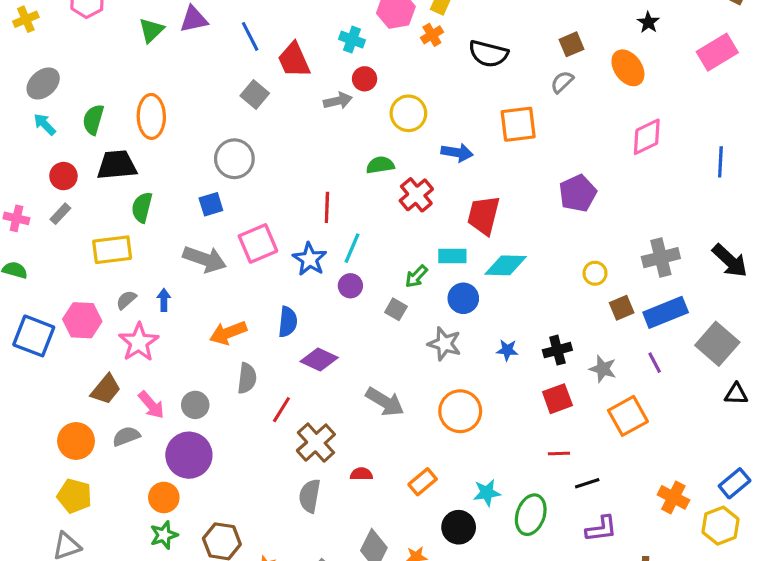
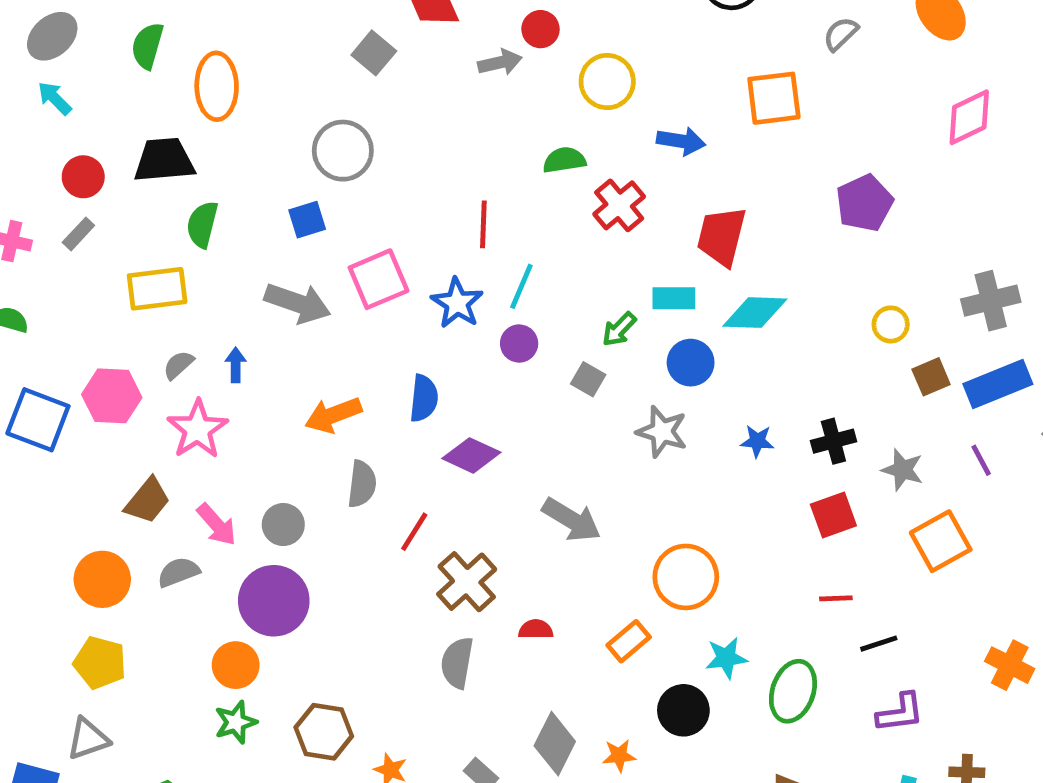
green semicircle: (93, 120) -> (148, 46), moved
orange circle: (460, 411) -> (686, 577), moved

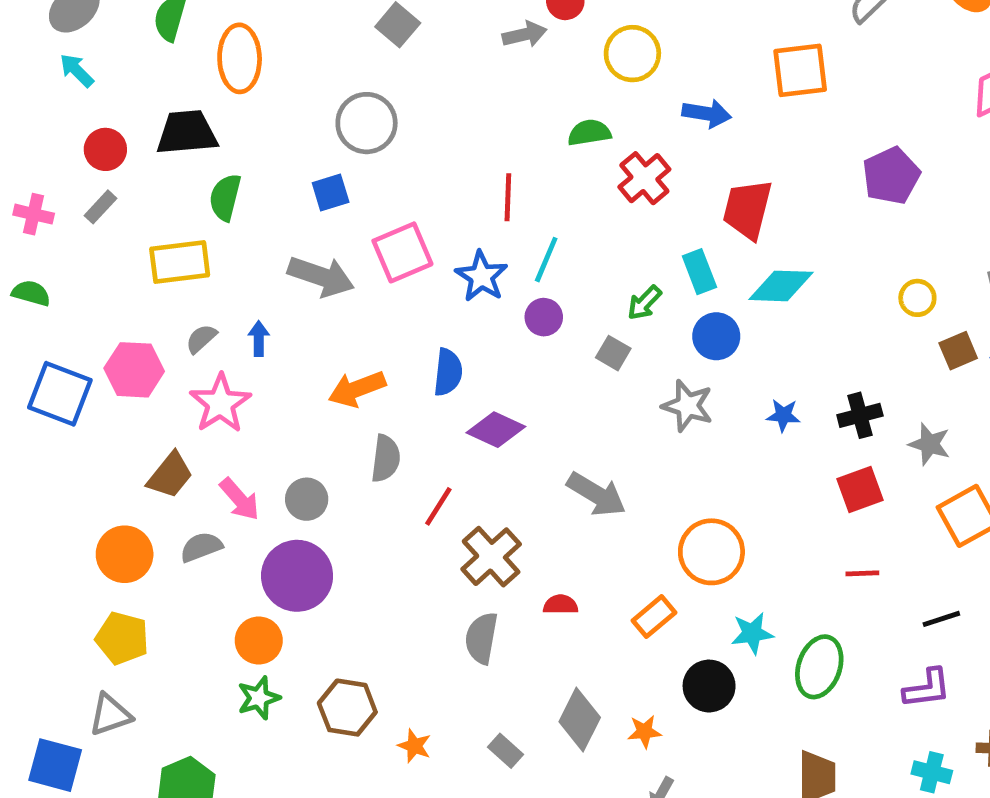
cyan rectangle: (674, 298) -> (699, 272), turned 69
black line: (879, 644) -> (941, 619), moved

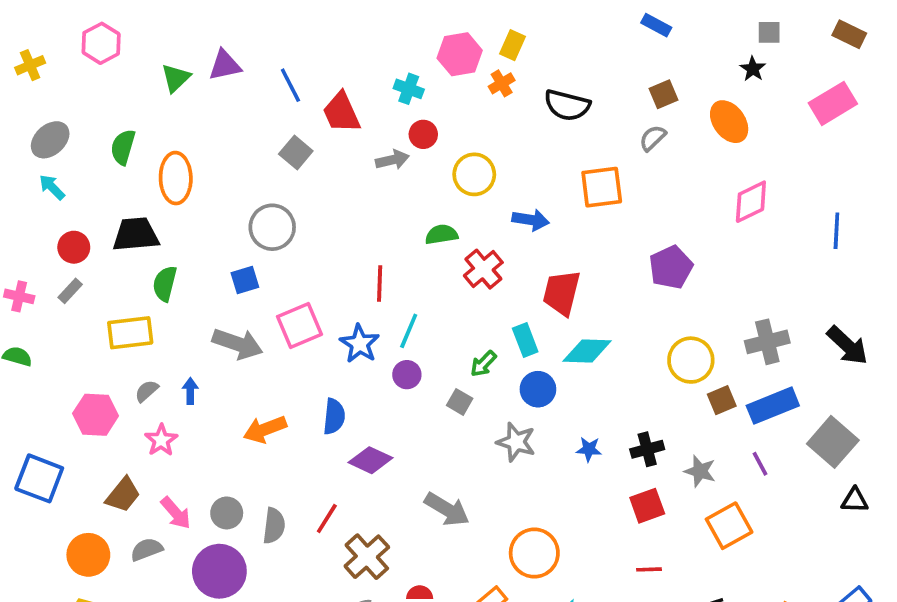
yellow circle: (917, 298) -> (691, 360), size x1.6
blue square: (60, 394) -> (39, 478), moved
pink star: (220, 403) -> (161, 440), size x0.7
gray semicircle: (386, 458) -> (274, 526), moved

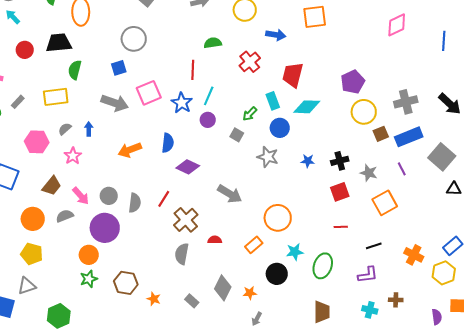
green semicircle: (441, 234) -> (213, 43), moved
purple pentagon: (671, 267) -> (353, 82), moved
gray rectangle: (70, 291) -> (18, 102), moved

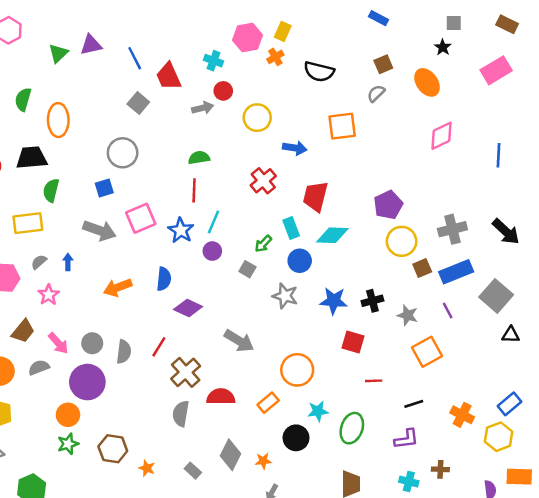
green semicircle: (213, 43) -> (199, 158), moved
blue star: (308, 161) -> (334, 301), size x1.6
red square: (340, 192) -> (353, 342), moved, turned 36
red semicircle: (215, 240) -> (221, 397), size x1.6

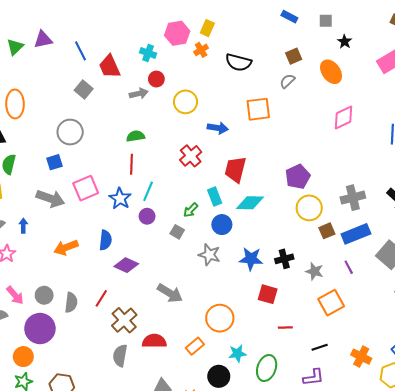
gray square: (454, 23) -> (326, 21), moved

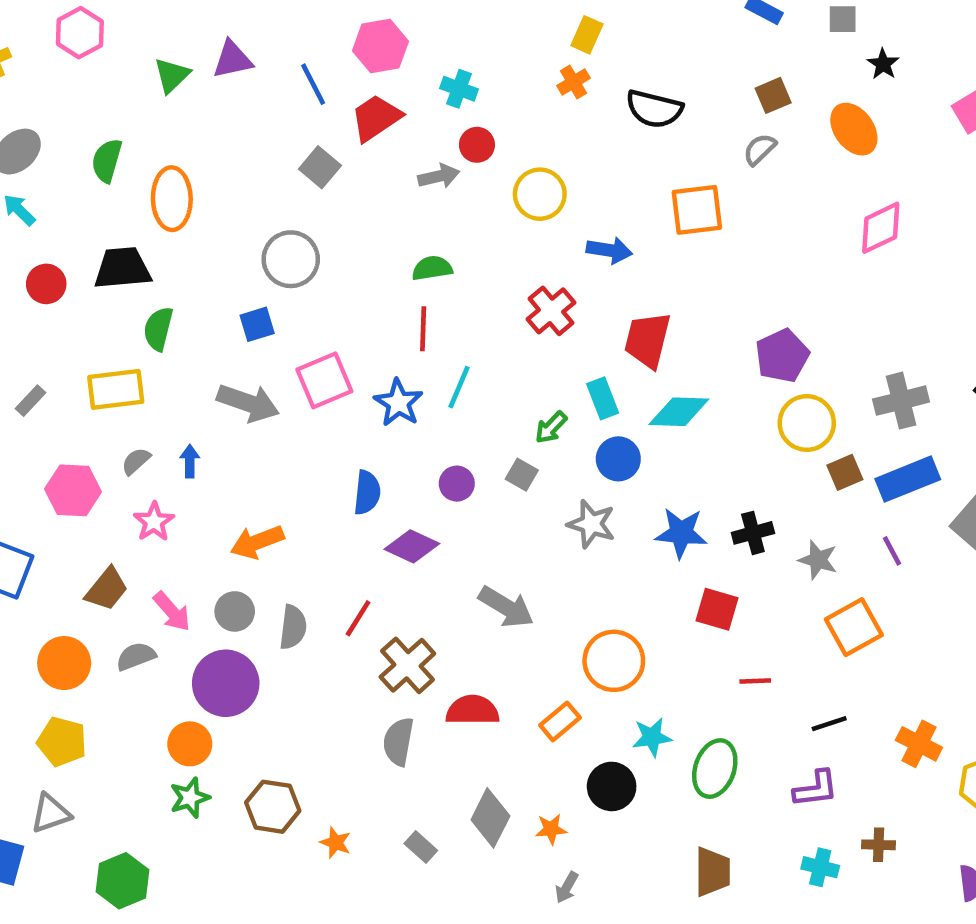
pink hexagon: (177, 33) -> (380, 46), moved
red trapezoid: (110, 67) -> (376, 118), turned 80
purple circle: (147, 216) -> (457, 484), moved
orange arrow: (66, 247) -> (257, 542), moved

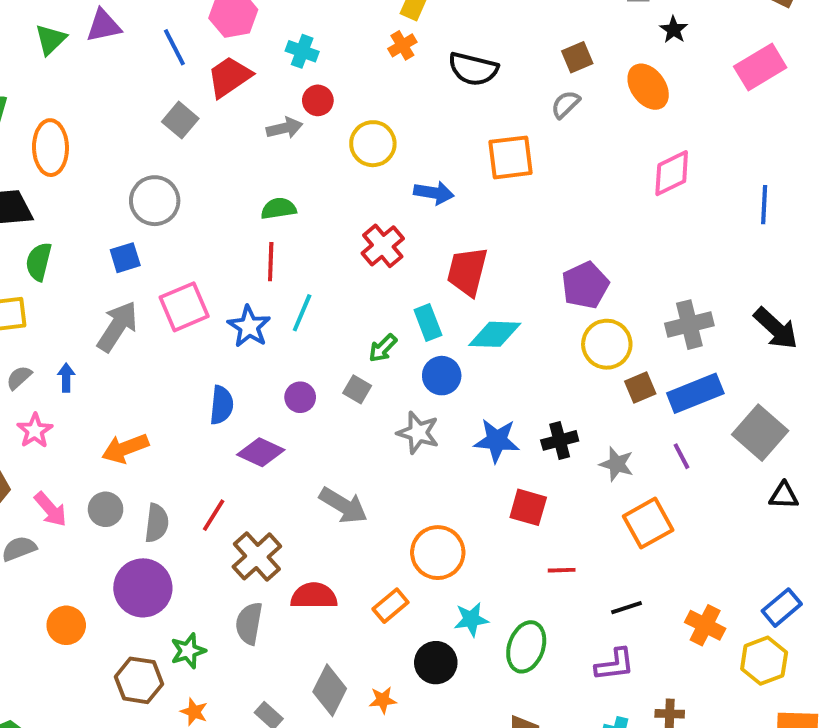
gray arrow: (248, 403) -> (117, 326), turned -76
purple circle: (226, 683) -> (143, 588), moved
green star: (190, 798) -> (188, 651), moved

